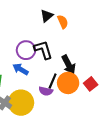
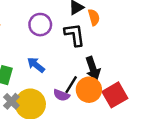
purple circle: (26, 50) -> (40, 25), moved
black L-shape: (43, 50) -> (74, 35), moved
red square: (91, 84) -> (115, 95), size x1.5

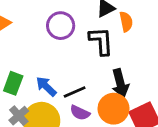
blue arrow: (36, 65) -> (46, 86), moved
black line: (71, 85) -> (75, 92), moved, turned 30

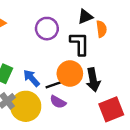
orange circle: (113, 109) -> (70, 74), moved

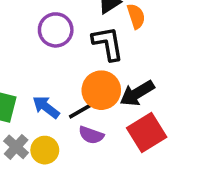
black arrow: (93, 80) -> (137, 93), turned 80
yellow circle: (26, 106) -> (45, 150), size x0.6
red square: (111, 109) -> (147, 133), moved

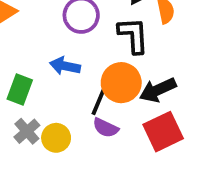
blue arrow: (46, 107) -> (65, 66), moved, turned -32
black line: (82, 110) -> (99, 101), turned -44

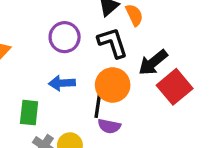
black arrow: (158, 90) -> (153, 62), moved
red square: (163, 132) -> (175, 87), moved

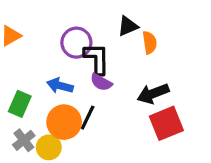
black L-shape: (113, 43) -> (97, 59), moved
orange circle: (113, 85) -> (64, 122), moved
purple semicircle: (109, 126) -> (101, 82), moved

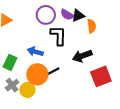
purple circle: (76, 43) -> (46, 15), moved
purple semicircle: (101, 82) -> (67, 15), moved
black arrow: (153, 94) -> (82, 56), moved
black line: (88, 118) -> (52, 72), turned 35

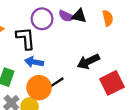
black triangle: (78, 16) -> (79, 16), turned 40
orange semicircle: (92, 26) -> (108, 18), moved
black L-shape: (58, 35) -> (26, 38), moved

